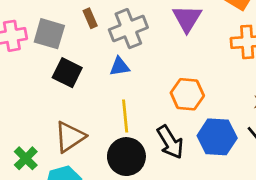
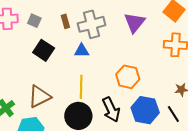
brown rectangle: (90, 18) -> (65, 21), moved
gray square: (49, 34) -> (34, 21), size x0.6

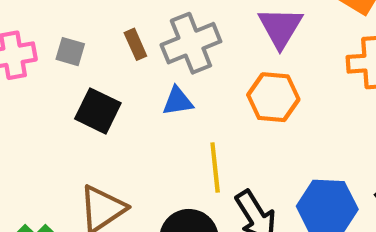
orange hexagon: (128, 77) -> (273, 97), moved
yellow line: (81, 87) -> (215, 167), moved

